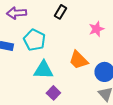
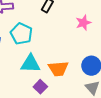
orange trapezoid: (78, 60) -> (58, 69), moved, turned -50

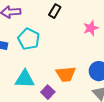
cyan triangle: (30, 64) -> (25, 79), moved

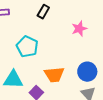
cyan pentagon: (29, 39) -> (27, 47), moved

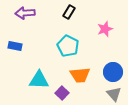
cyan pentagon: (27, 47) -> (68, 46), moved

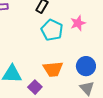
cyan pentagon: (68, 46) -> (52, 30), moved

